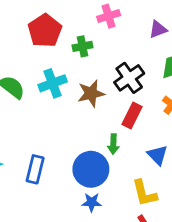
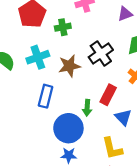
red rectangle: (132, 115) -> (108, 95), moved
blue rectangle: (35, 169) -> (46, 96), moved

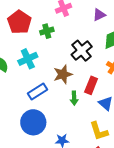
brown star: (69, 66) -> (63, 74), moved
blue rectangle: (46, 96) -> (37, 92), turned 48
blue circle: (68, 128) -> (33, 122), moved

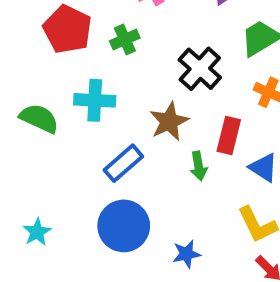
cyan cross: (28, 59) -> (95, 100), turned 36

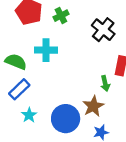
brown star: (169, 121) -> (93, 106), moved
blue rectangle: (123, 163) -> (19, 89), moved
cyan star: (37, 232) -> (29, 115), moved

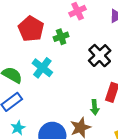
cyan cross: (46, 50) -> (42, 68), turned 30

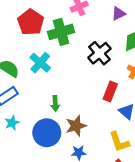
green cross: (61, 37) -> (61, 32), size x1.6
green arrow: (95, 107) -> (55, 103), moved

